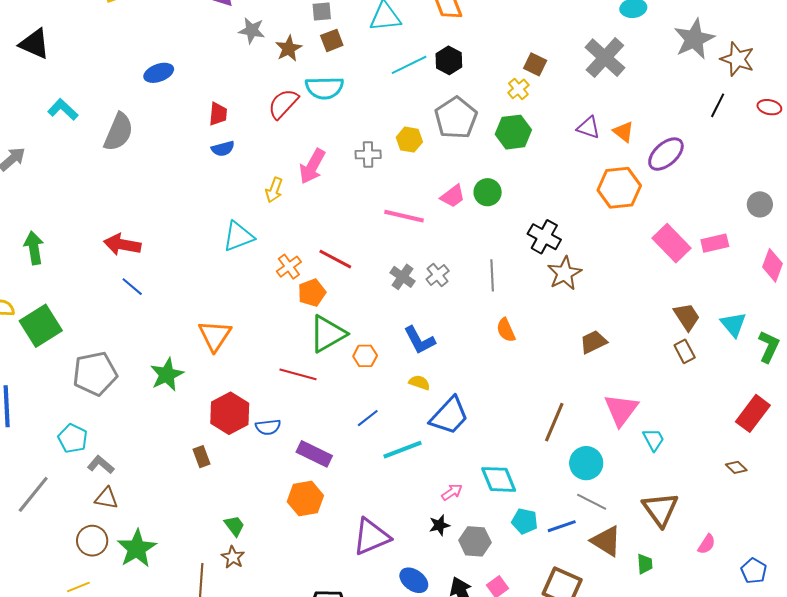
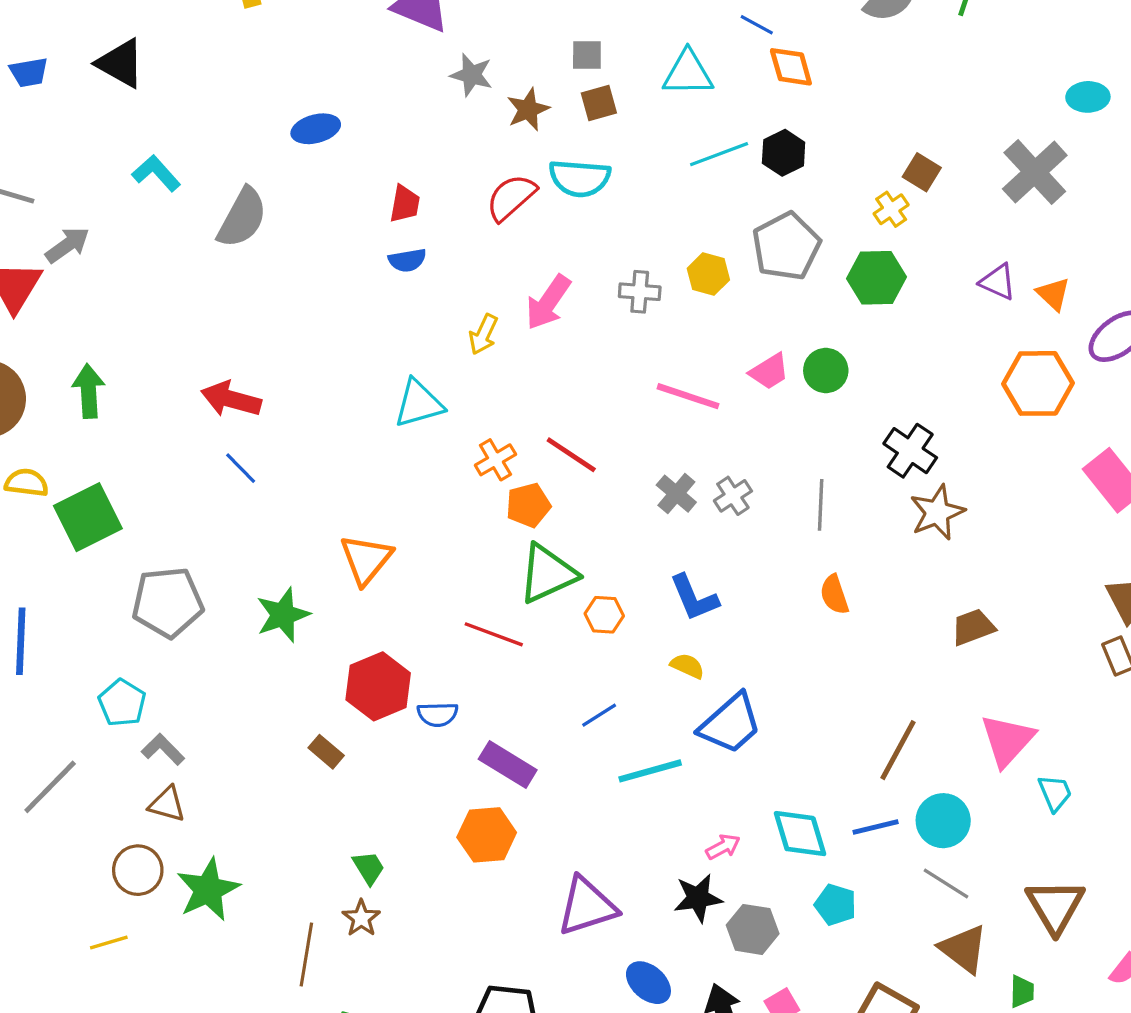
brown rectangle: (202, 457) -> (326, 752), turned -35
black star: (439, 525) -> (698, 898), size x1.4
blue line: (562, 526) -> (876, 827), moved

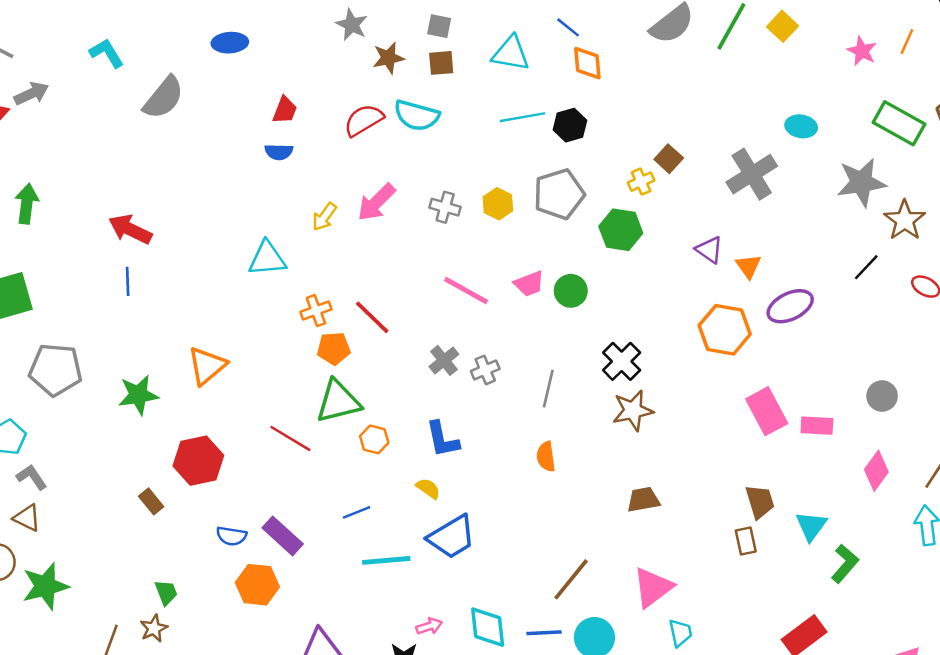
blue line: (241, 468) -> (128, 281), turned 32
blue semicircle: (438, 714) -> (231, 536), moved

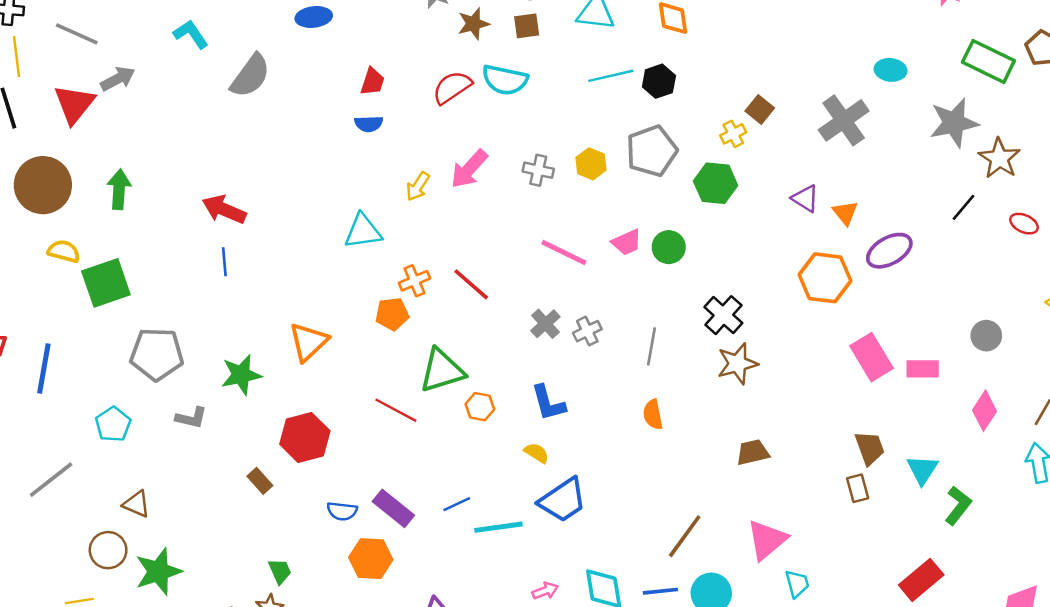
orange pentagon: (334, 348) -> (392, 314), moved
gray L-shape: (32, 477) -> (191, 418), moved, turned 140
blue line: (357, 512) -> (457, 504), moved

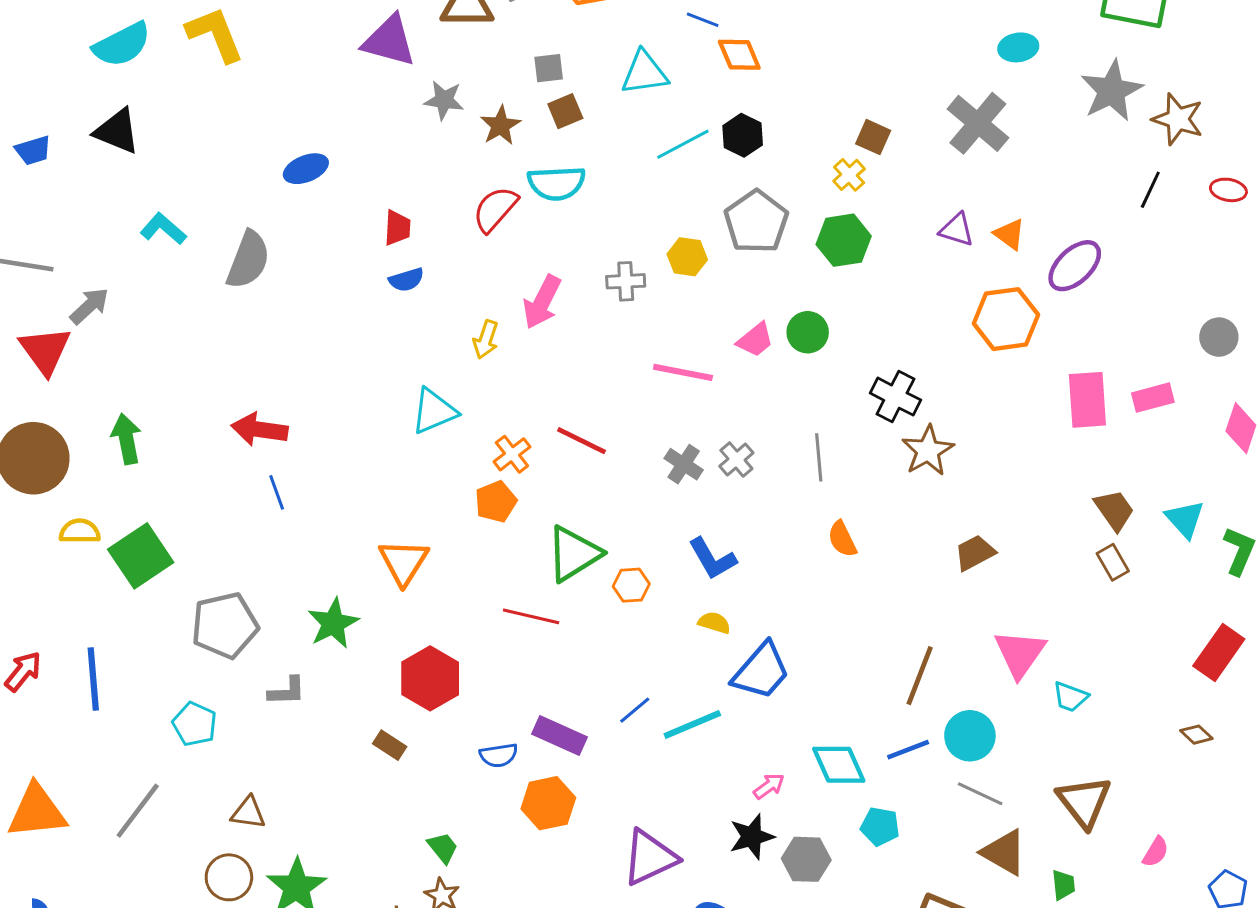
pink rectangle: (872, 357) -> (1087, 400), turned 42
cyan trapezoid: (797, 584) -> (1070, 697), turned 140

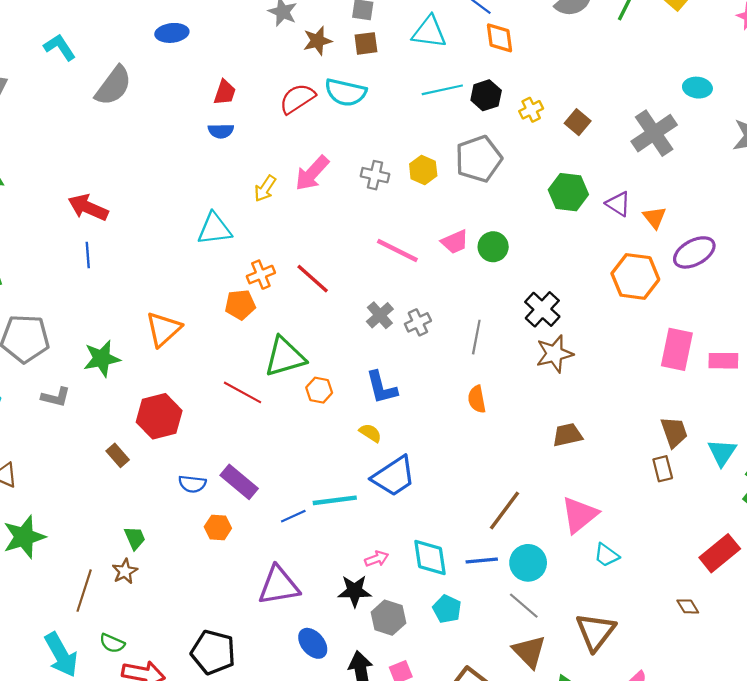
yellow cross: (849, 175) -> (531, 110), moved
green hexagon: (844, 240) -> (568, 192), moved
blue line: (635, 710) -> (293, 516), moved
orange hexagon: (548, 803) -> (218, 527), size x0.7

